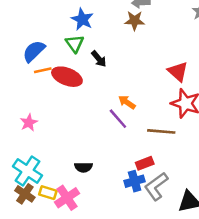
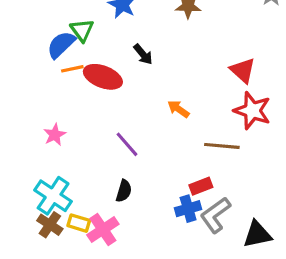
green triangle: (75, 44) -> (82, 30), moved
purple line: (118, 119) -> (127, 144), moved
black semicircle: (84, 167) -> (124, 191), turned -72

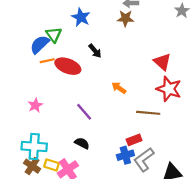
black semicircle: (124, 191) -> (82, 143), turned -80
cyan cross: (53, 196) -> (34, 146), turned -30

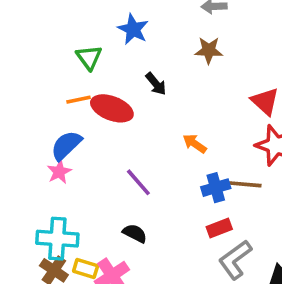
brown star: (125, 18) -> (209, 50), moved
blue semicircle: (40, 44) -> (66, 145), moved
blue cross: (125, 155) -> (216, 188), moved

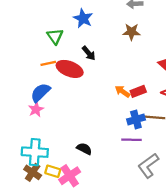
black arrow: (156, 84) -> (89, 53), moved
purple line: (138, 182) -> (131, 140), moved, turned -48
red rectangle: (219, 228) -> (138, 91), moved

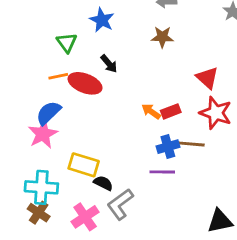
pink star: (36, 109) -> (43, 134), size x1.5
gray L-shape: (148, 166) -> (120, 204), moved
yellow rectangle: (53, 171) -> (84, 165), moved, size x1.5

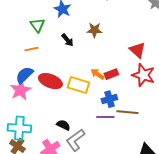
brown star: (162, 37) -> (94, 30), moved
red ellipse: (85, 83) -> (50, 81), moved
brown line: (189, 144) -> (127, 112), moved
yellow rectangle: (84, 165) -> (78, 85), moved

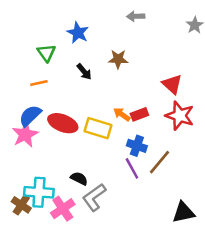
blue cross: (109, 99) -> (137, 146), turned 35
brown line: (127, 112) -> (160, 162), turned -55
purple line: (105, 117) -> (132, 168), turned 60
cyan cross: (19, 128) -> (39, 192), moved

